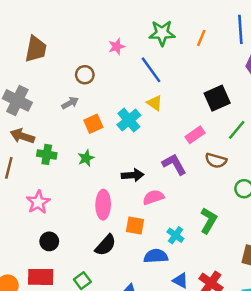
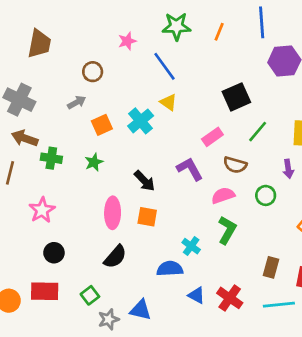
black arrow: (133, 175) -> (145, 181), turned 50
pink semicircle: (153, 197) -> (223, 195), moved
orange square: (135, 225) -> (147, 217), moved

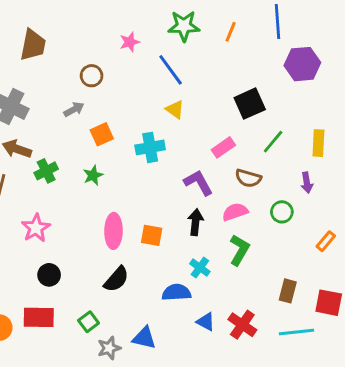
cyan cross: (141, 121) -> (150, 147), moved, turned 30
green cross: (51, 158) -> (46, 171), turned -36
black arrow: (145, 181) -> (195, 222), moved, turned -130

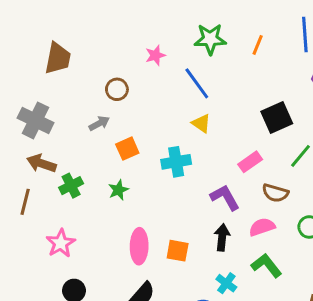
green L-shape: (239, 250) -> (266, 265), turned -68

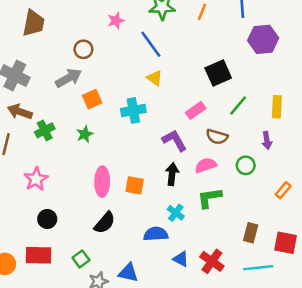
gray arrow: (99, 123) -> (68, 78), size x1.5
green L-shape: (266, 265) -> (209, 198), turned -60

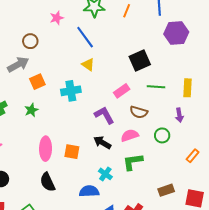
green line: (238, 105) -> (156, 87), turned 54
black arrow: (172, 174) -> (102, 143), turned -66
black semicircle: (105, 223) -> (48, 182), turned 114
brown rectangle: (251, 233) -> (166, 190), turned 56

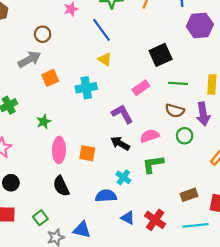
green star: (31, 110) -> (44, 122), moved
brown semicircle: (139, 112) -> (175, 111), moved
purple arrow: (179, 115) -> (203, 114), size x1.5

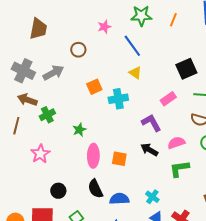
gray arrow: (29, 59) -> (53, 73), moved
orange square: (50, 78) -> (94, 87), moved
cyan cross: (123, 177) -> (152, 197), moved
black circle: (11, 183) -> (58, 191), moved
blue semicircle: (106, 196) -> (119, 199), moved

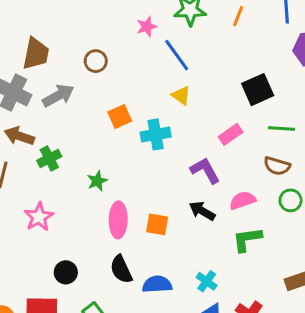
pink star: (104, 27) -> (147, 27), moved
brown trapezoid: (38, 29) -> (36, 54), moved

